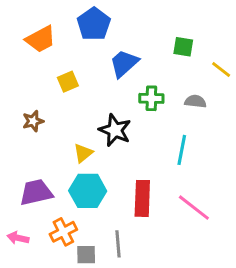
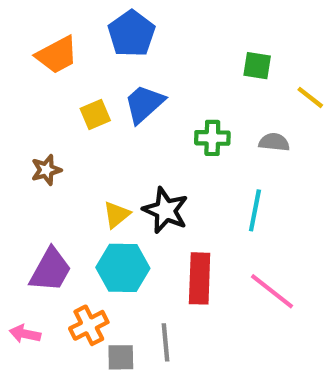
blue trapezoid: (124, 63) -> (144, 104), moved
black star: (115, 130) -> (166, 210), moved
purple trapezoid: (36, 192) -> (51, 270), turned 132

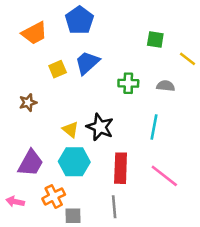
yellow triangle: (117, 215) -> (70, 130), turned -42
gray line: (166, 342) -> (114, 207), moved

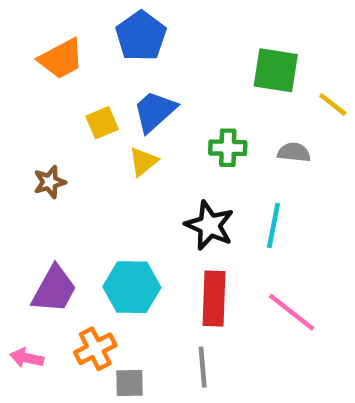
green square: (155, 40) -> (276, 70), size x1.5
black star: (100, 127) -> (209, 225), moved
yellow triangle: (70, 130) -> (143, 162), moved, turned 42

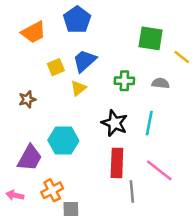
cyan hexagon: (132, 287) -> (63, 140), moved
gray line: (203, 367) -> (132, 192), moved

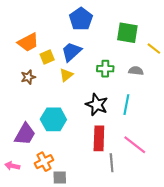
blue pentagon: (77, 20) -> (81, 19), moved
orange trapezoid: (33, 32) -> (28, 42), moved
brown star: (27, 99) -> (28, 77), moved

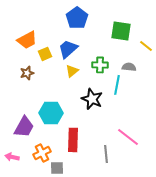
yellow triangle: (66, 75) -> (72, 71), moved
cyan line: (126, 105) -> (117, 85), moved
red rectangle: (99, 138) -> (73, 140), moved

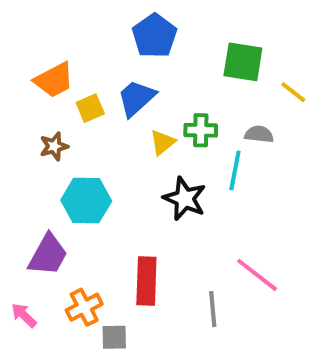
yellow triangle: (72, 71) -> (163, 142), moved
cyan hexagon: (51, 113) -> (86, 201), moved
pink arrow: (12, 157) -> (24, 315), turned 32

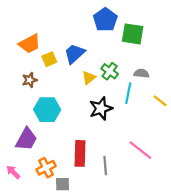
blue pentagon: (154, 36) -> (105, 20), moved
yellow line: (293, 92) -> (160, 101), moved
green cross: (201, 130) -> (110, 71), turned 35
black star: (185, 199) -> (101, 108), turned 30
gray line: (213, 309) -> (105, 166), moved

